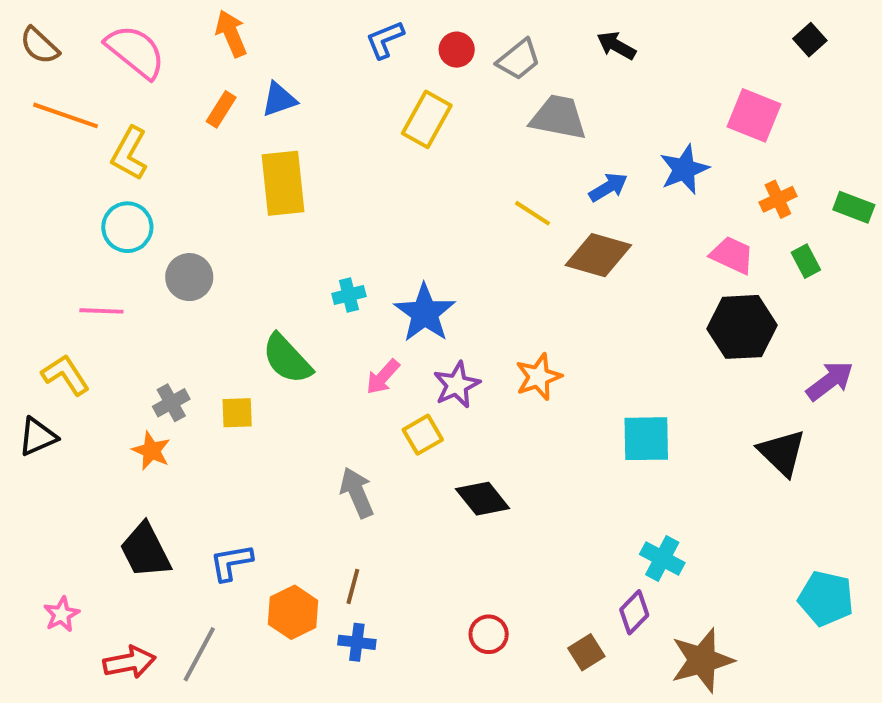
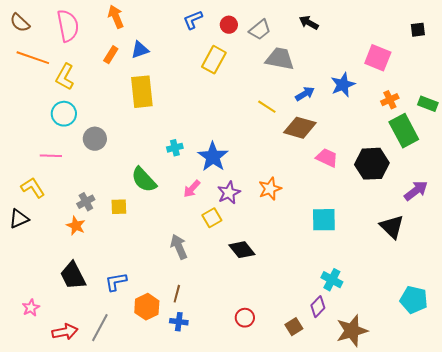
black square: (810, 40) -> (418, 30), moved, turned 35
pink semicircle: (135, 52) -> (68, 26), turned 40
pink trapezoid: (732, 255) -> (327, 158), moved
green rectangle: (806, 261) -> (404, 131), size x2.0

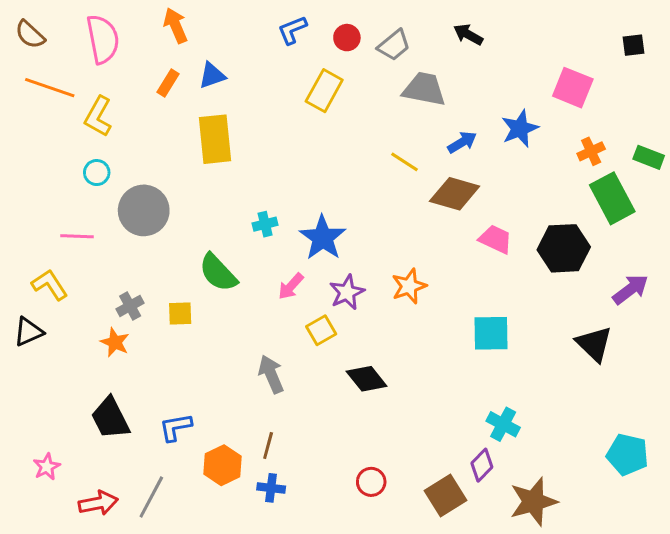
cyan circle: (64, 114) -> (97, 173), size x0.7
gray circle: (95, 139) -> (144, 210), size x1.4
brown square: (294, 327) -> (445, 496), size x1.5

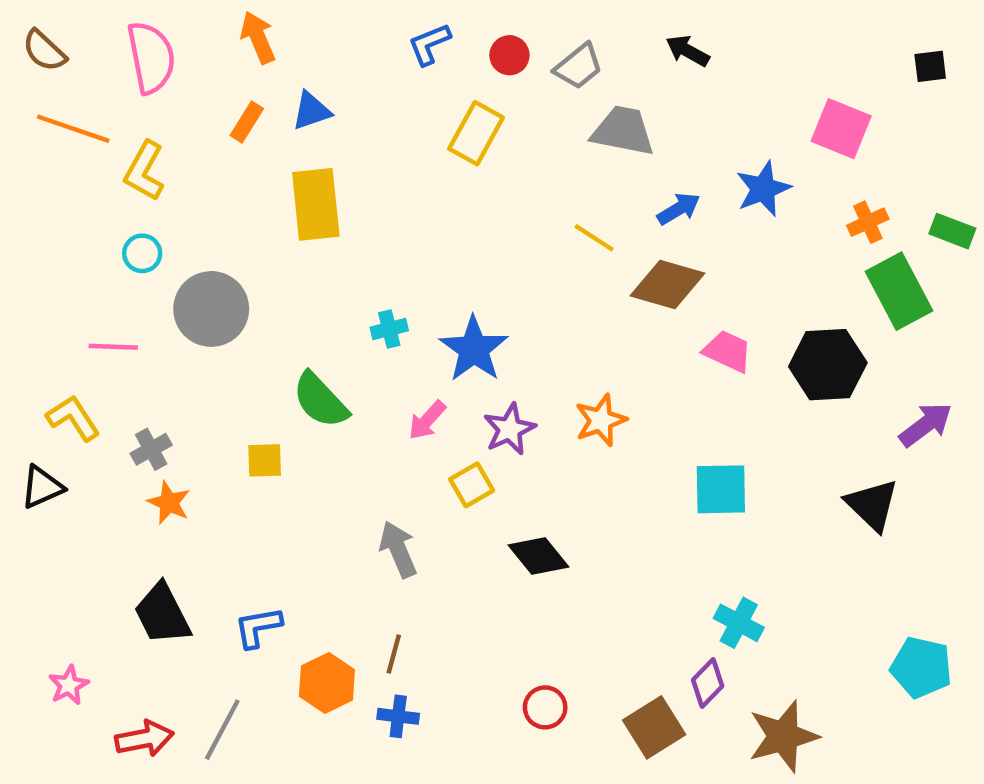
gray cross: (130, 306) -> (151, 449), moved

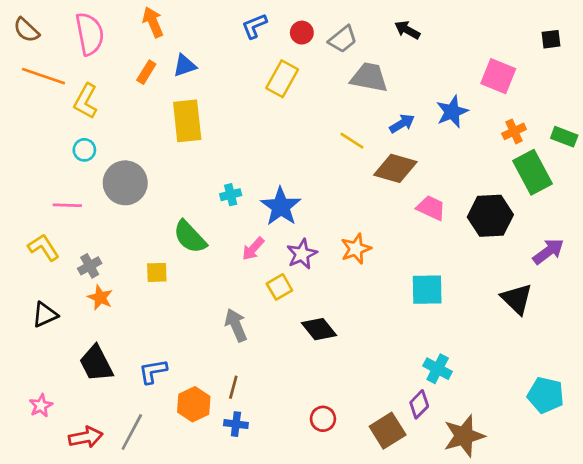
black triangle: (42, 487) -> (45, 315), moved

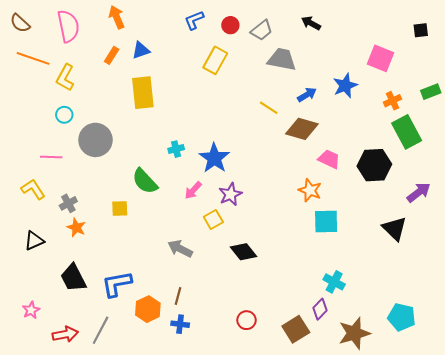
green rectangle: (564, 137) -> (431, 92), moved, turned -42
orange star: (356, 249) -> (310, 190), moved, turned -30
gray arrow: (236, 325) -> (180, 249), turned -40
blue L-shape: (153, 371) -> (117, 284), size x1.4
cyan pentagon: (546, 395) -> (402, 317), moved

